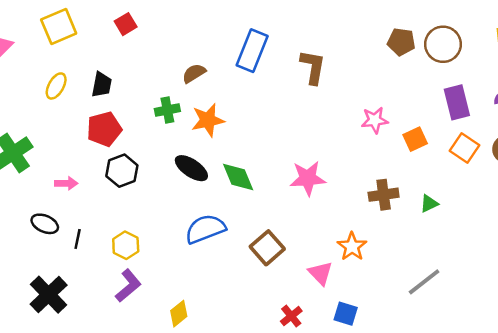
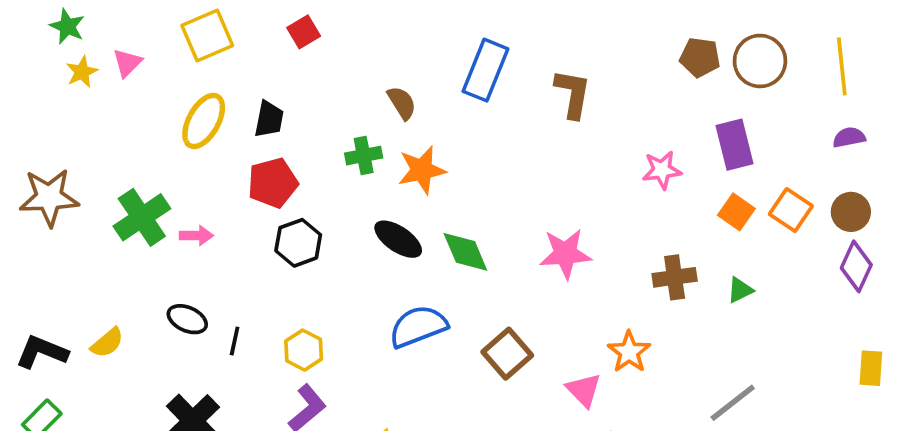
brown semicircle: (194, 73) -> (402, 103), turned 90
yellow ellipse: (56, 86) -> (204, 121), size x1.4
purple rectangle: (457, 102) -> (735, 145), moved
orange square: (415, 139) -> (736, 212), moved, turned -30
pink arrow: (66, 183) -> (196, 236), moved

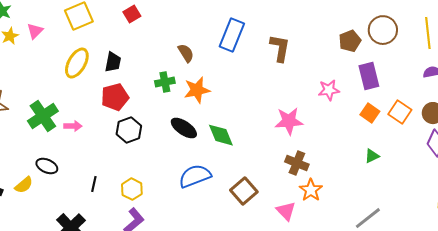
brown pentagon: (700, 57) -> (350, 41), moved, turned -30
pink star: (565, 254) -> (289, 121), moved
brown cross: (675, 277) -> (297, 163), moved, turned 30
black ellipse: (187, 319) -> (47, 166), moved

